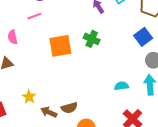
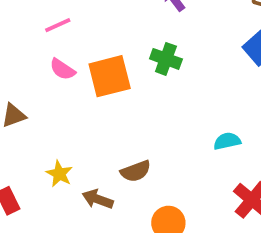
pink semicircle: (13, 37) -> (62, 69), moved, turned -40
brown semicircle: (69, 108) -> (136, 171), moved

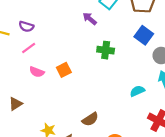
green cross: (166, 59) -> (106, 50), moved
orange square: (110, 76) -> (64, 70), size x0.6

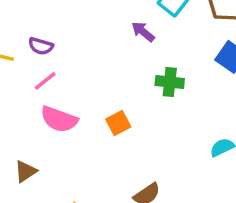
orange square: (64, 70) -> (118, 123), moved
pink semicircle: (37, 72) -> (59, 119), size x1.5

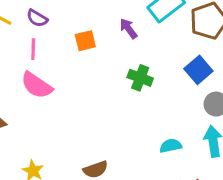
pink line: (45, 81) -> (33, 49), turned -65
orange square: (118, 123) -> (85, 41), moved

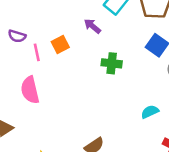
pink line: (33, 49) -> (37, 52), moved
pink semicircle: (37, 85) -> (30, 90), turned 56

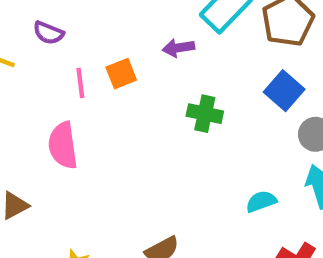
purple arrow: (92, 26) -> (178, 48), turned -54
purple semicircle: (17, 36) -> (48, 33), moved

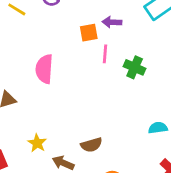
purple arrow: (178, 48) -> (112, 22), moved
pink line: (80, 83) -> (105, 54), moved

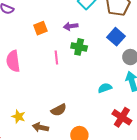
purple arrow: (112, 22) -> (71, 26), moved
pink line: (105, 54) -> (56, 57), moved

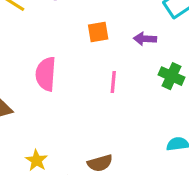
green cross: (79, 47) -> (171, 76), moved

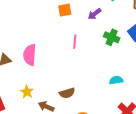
purple arrow: (145, 39) -> (94, 14), turned -40
pink semicircle: (46, 74) -> (30, 55), moved

